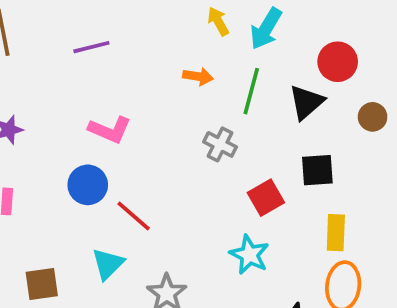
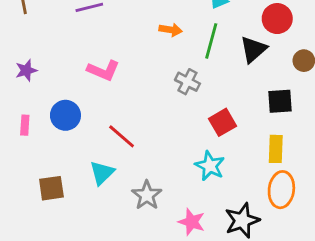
black square: (317, 170) -> (280, 101), moved
blue circle: (88, 185) -> (65, 115), moved

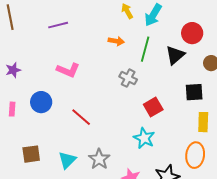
yellow rectangle: (276, 149) -> (203, 122), moved
cyan triangle: (102, 173) -> (67, 160), moved

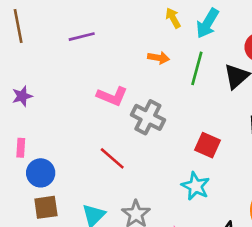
pink L-shape: (68, 70) -> (112, 96), moved
gray cross: (128, 78) -> (148, 117), moved, size x1.4
blue circle: (41, 102) -> (41, 173), moved
red square: (153, 107) -> (207, 145), turned -36

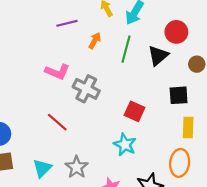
purple line: (82, 37) -> (67, 23), moved
orange arrow: (158, 58) -> (95, 41), turned -70

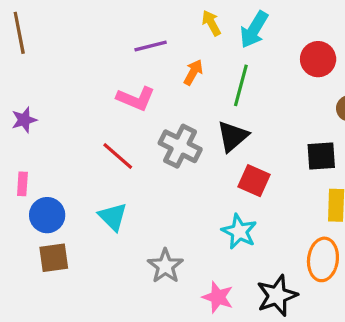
black triangle: (158, 56) -> (233, 136), moved
pink L-shape: (57, 72) -> (136, 99), moved
red line: (57, 122) -> (118, 156), moved
cyan triangle: (42, 168) -> (113, 217), moved, turned -30

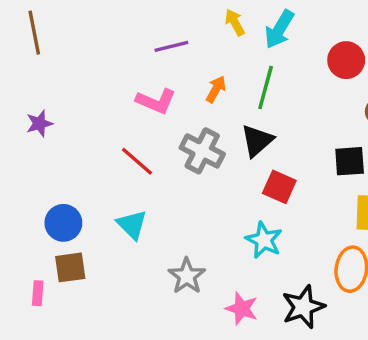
orange arrow: (193, 72) -> (216, 89), moved
pink rectangle: (22, 184) -> (38, 293), moved

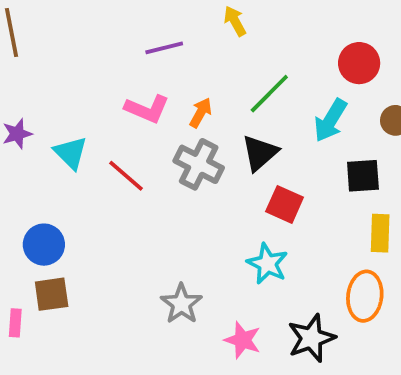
cyan arrow: (279, 29) -> (330, 120), moved
green line: (266, 88) -> (269, 94), turned 30
orange arrow: (216, 89) -> (201, 113), moved
cyan triangle: (132, 225) -> (71, 153), moved

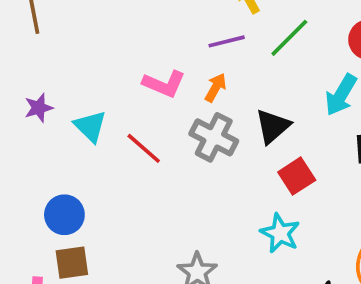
purple line: (164, 48) -> (227, 41), moved
green line: (269, 94) -> (289, 38), moved
red square: (285, 204) -> (297, 176), turned 33

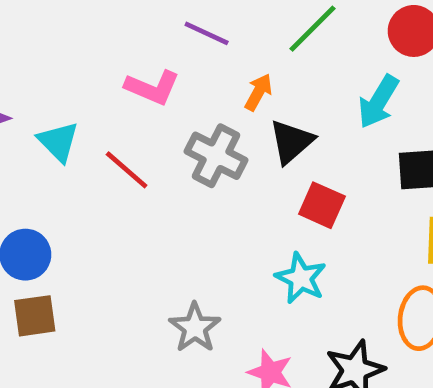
purple line: (227, 41) -> (207, 33), moved, turned 39
orange arrow: (216, 88) -> (258, 92), moved
red square: (297, 176) -> (322, 205), turned -33

